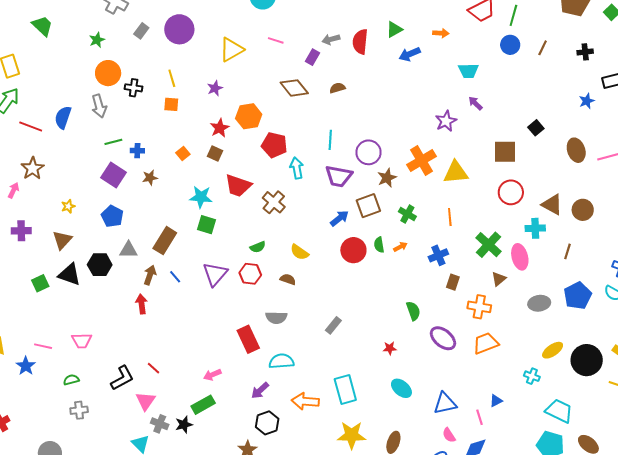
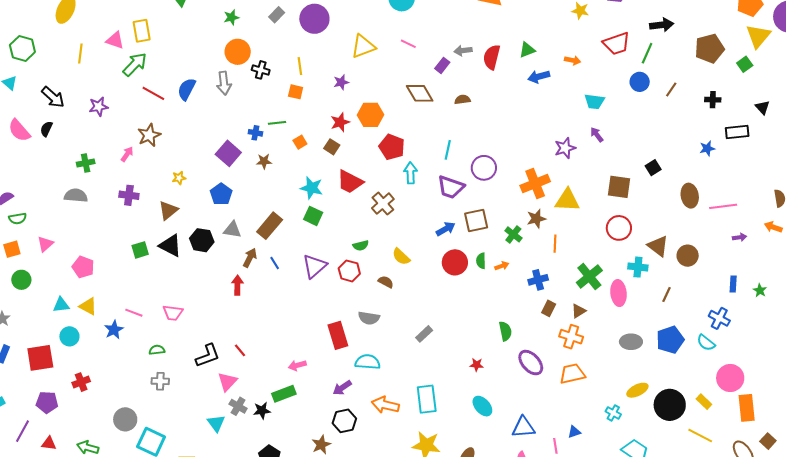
green line: (113, 142) -> (277, 123), moved
brown star: (387, 178) -> (536, 219), moved
brown triangle: (499, 279) -> (579, 311), moved

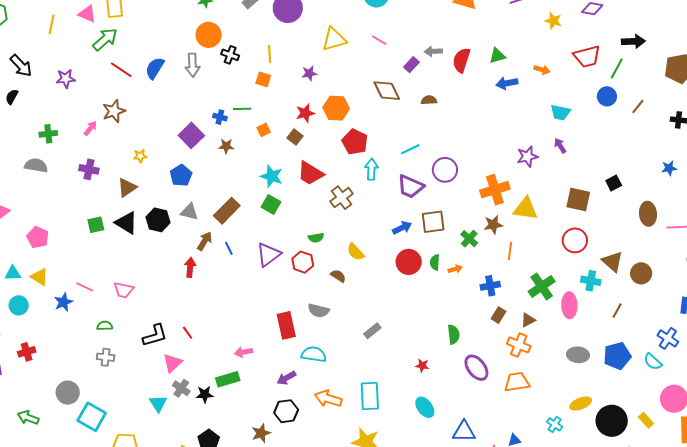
cyan line: (448, 150) -> (410, 149), turned 48

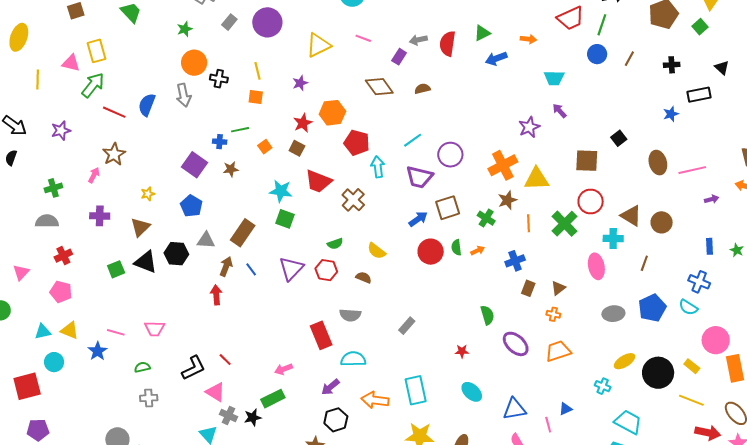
green cross: (542, 286) -> (564, 224), moved
orange cross: (519, 345) -> (553, 314), size x0.6
red cross: (27, 352) -> (63, 256), moved
pink triangle: (172, 363) -> (215, 392), turned -35

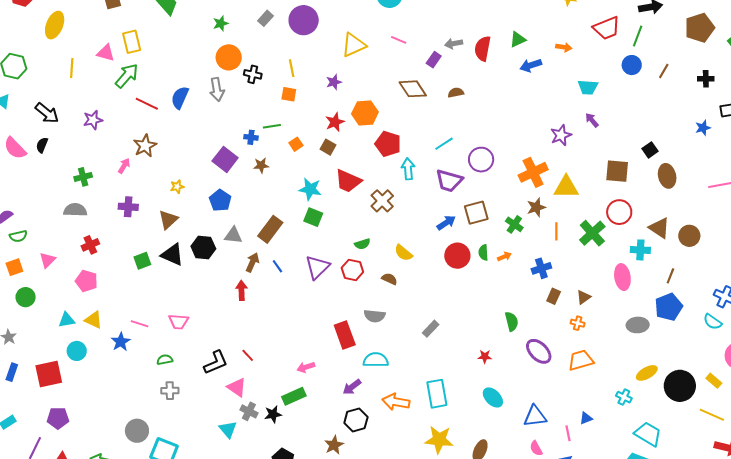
brown ellipse: (658, 163) -> (667, 176), moved
blue pentagon: (652, 308) -> (669, 307), moved

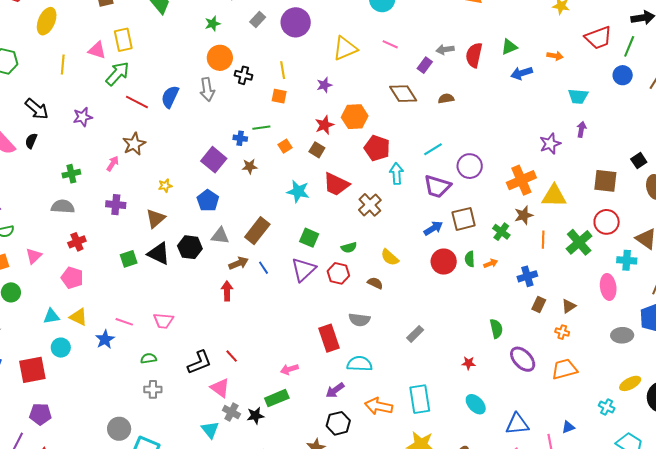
purple arrow: (592, 120) -> (581, 129), turned 49
green square: (313, 217) -> (309, 238), moved
brown arrow: (252, 262) -> (239, 263), turned 42

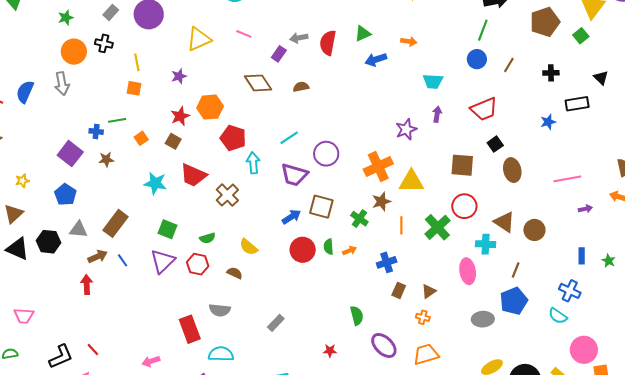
red trapezoid: (598, 38) -> (484, 109), moved
black cross: (244, 75) -> (104, 43), moved
brown square: (464, 219) -> (321, 207), turned 30

